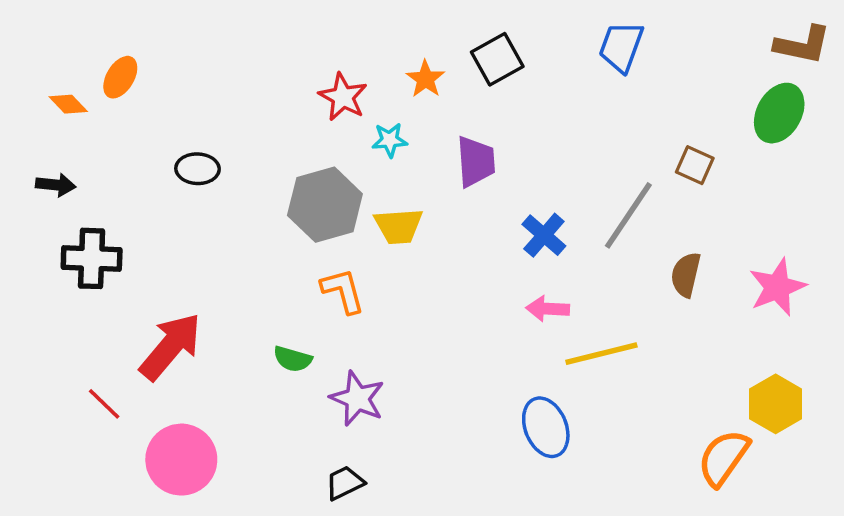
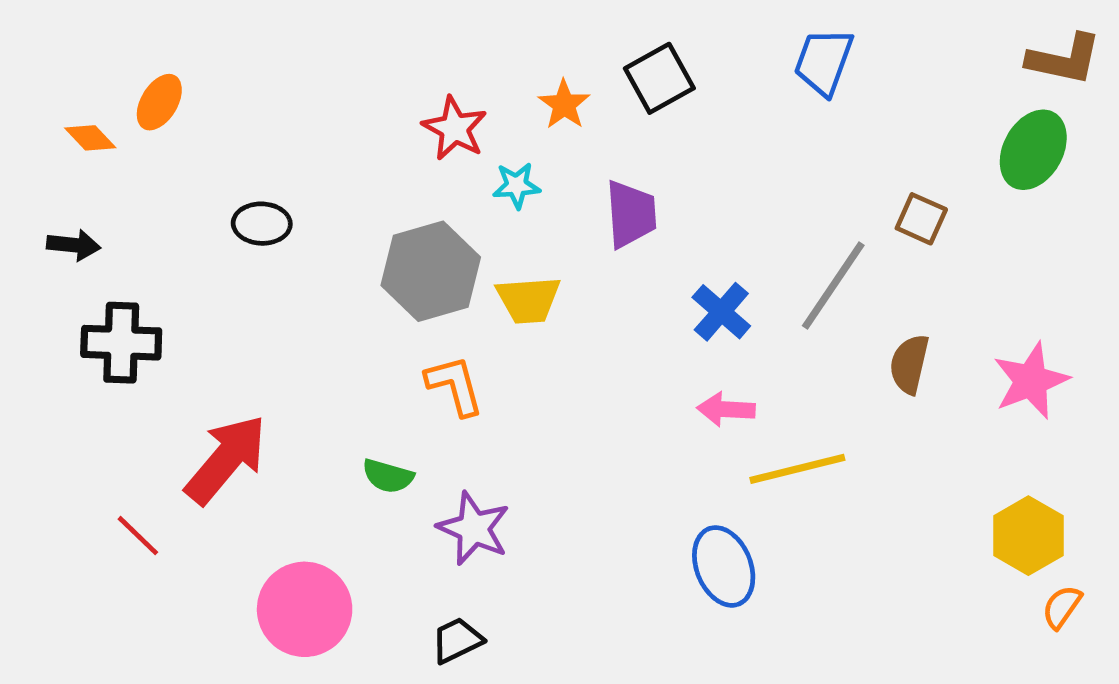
orange semicircle: (724, 458) -> (1062, 607), moved, size x0.6
pink circle: (181, 460) -> (305, 609), moved

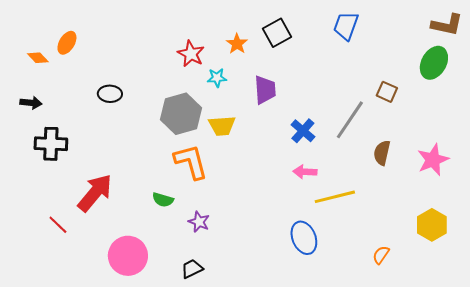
orange L-shape: (455, 386) -> (191, 162), size x1.4
purple star: (474, 528) -> (199, 222), size x0.7
orange semicircle: (1062, 607) -> (381, 255), moved

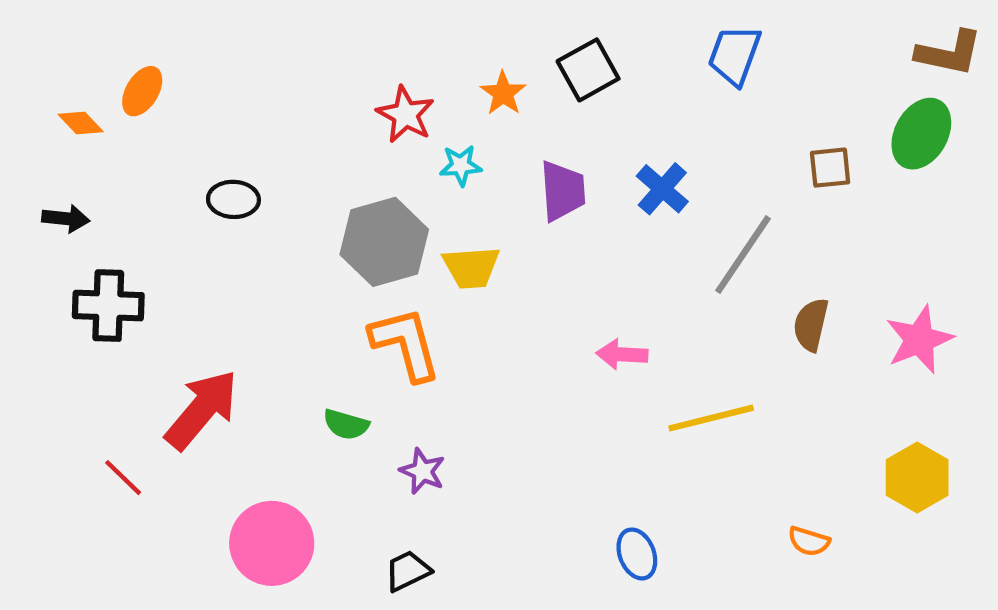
brown square: (387, 92) -> (830, 168), moved, turned -30
blue cross: (303, 131) -> (662, 189), moved
pink arrow: (305, 172) -> (622, 354), moved
blue ellipse: (304, 238) -> (637, 554), moved, size x0.7
orange semicircle: (381, 255) -> (809, 541), turned -108

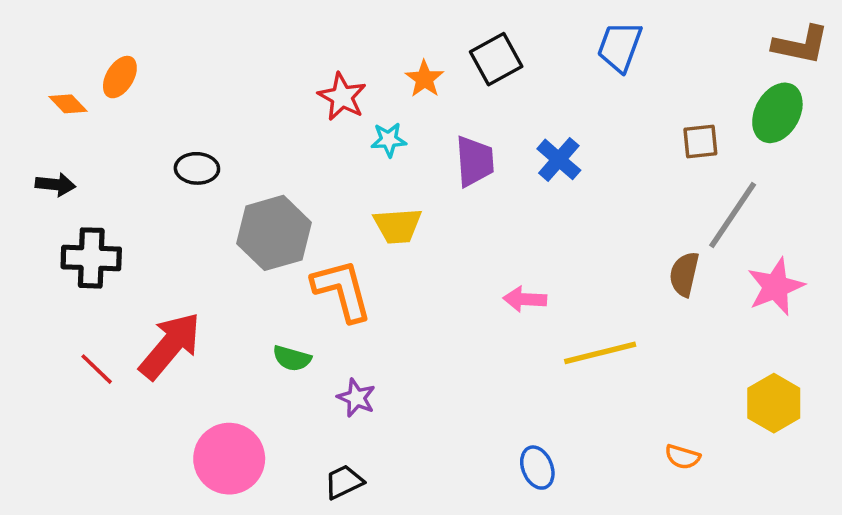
gray hexagon: (384, 242) -> (274, 233), moved
gray line: (743, 255) -> (733, 215), moved
red line: (123, 478) -> (97, 369), moved

